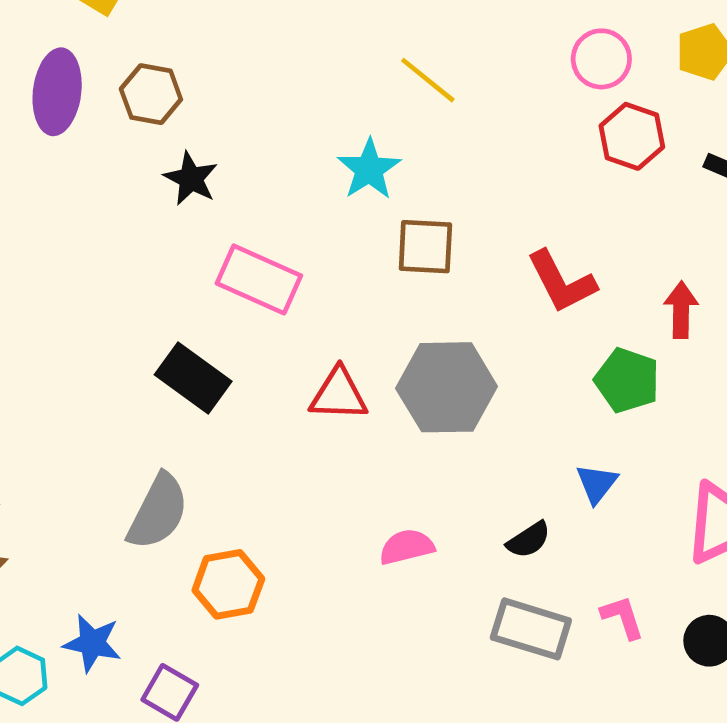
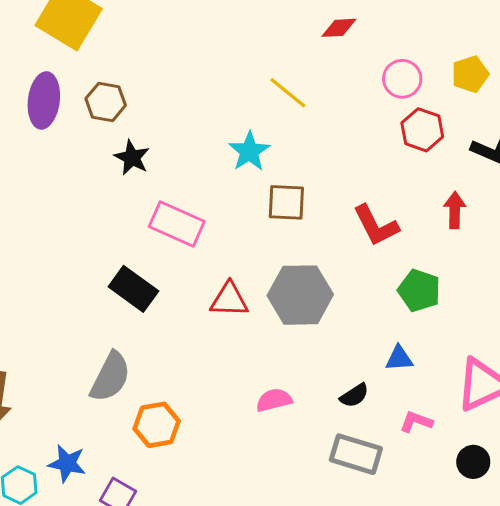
red arrow: (681, 310) -> (455, 210), moved
blue triangle: (597, 484) -> (399, 358), turned 48
pink L-shape: (622, 617) -> (416, 422), moved, turned -52

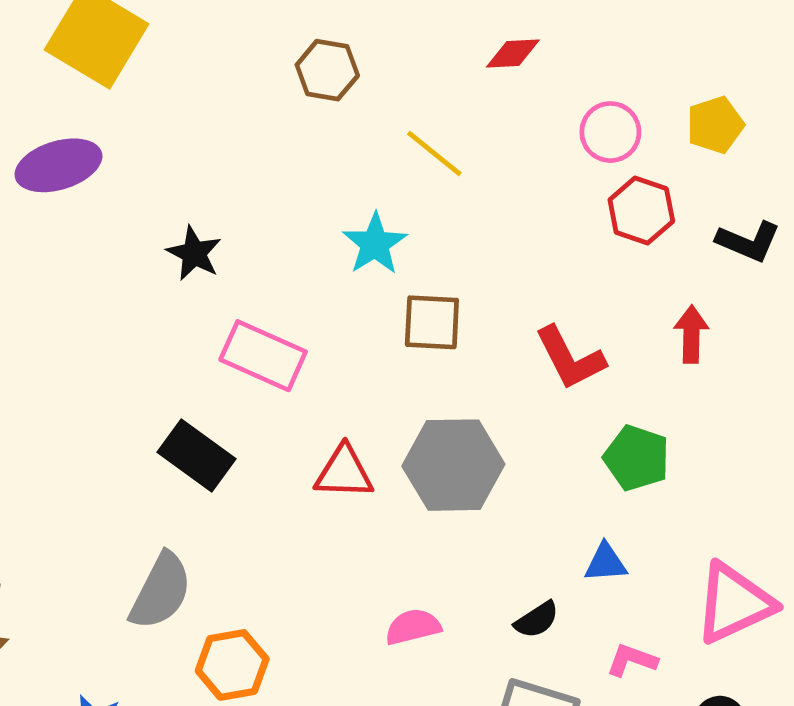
purple ellipse: (44, 100) -> (58, 165), turned 66
brown hexagon: (106, 102) -> (327, 70), moved

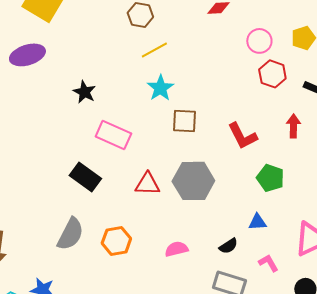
yellow line: (434, 153) -> (154, 50), moved, turned -68
pink L-shape: (632, 660) -> (268, 263), turned 40
orange hexagon: (232, 665) -> (116, 241), moved

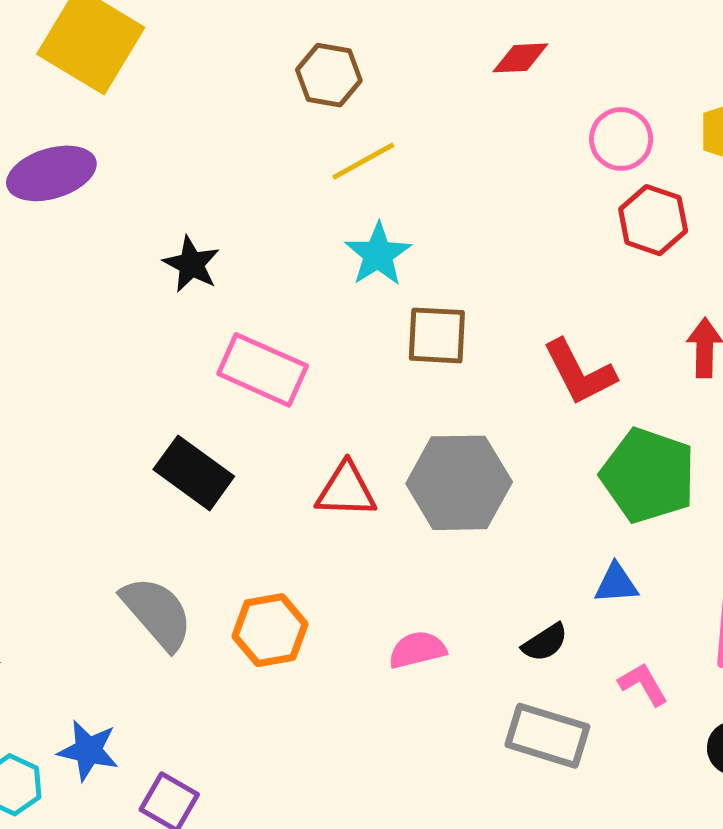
green pentagon: (270, 178) -> (648, 475), size x1.4
gray semicircle: (70, 234) -> (157, 613), turned -68

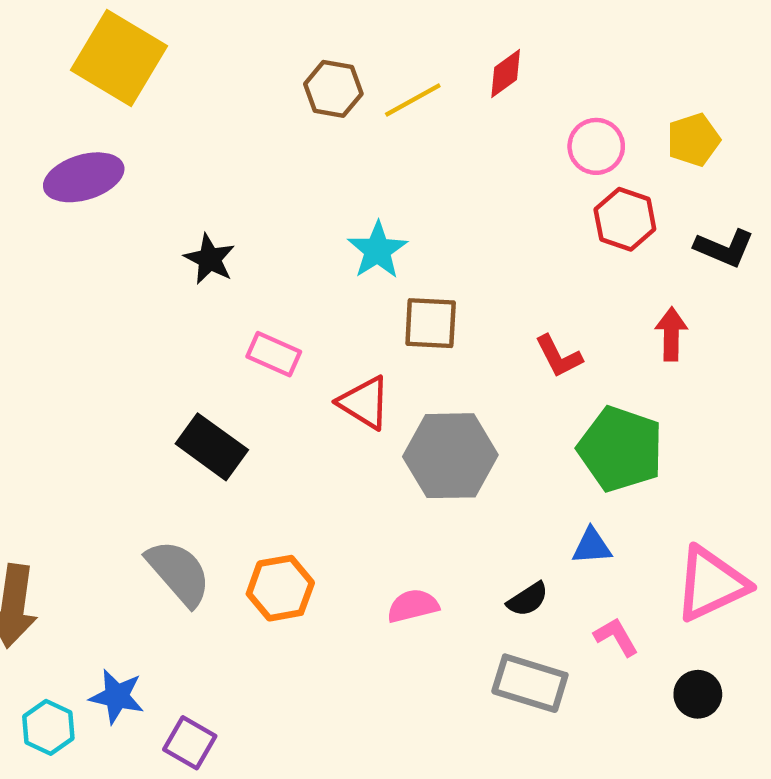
red diamond: (520, 58) -> (506, 73), turned -33
yellow line: (363, 161) -> (413, 100), moved
pink rectangle: (263, 370) -> (274, 354), size x0.7
red L-shape: (579, 372) -> (559, 356), size x0.7
red triangle: (346, 490) -> (364, 403), moved, turned 30

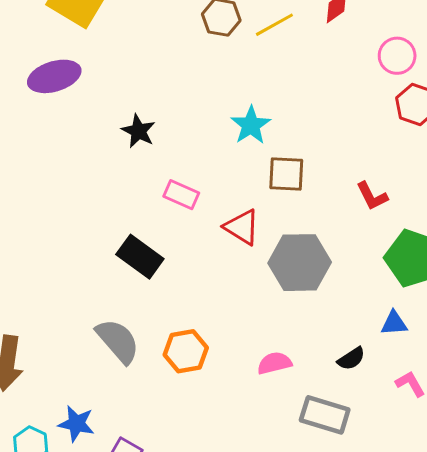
gray rectangle: (530, 683) -> (325, 415), moved

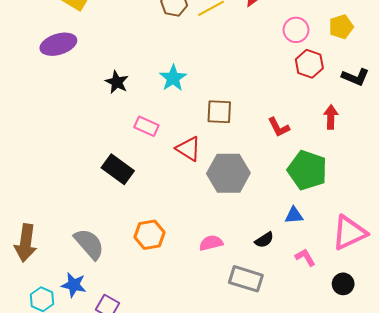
cyan star: (251, 125) -> (173, 78), moved
gray semicircle: (118, 341) -> (89, 244), moved

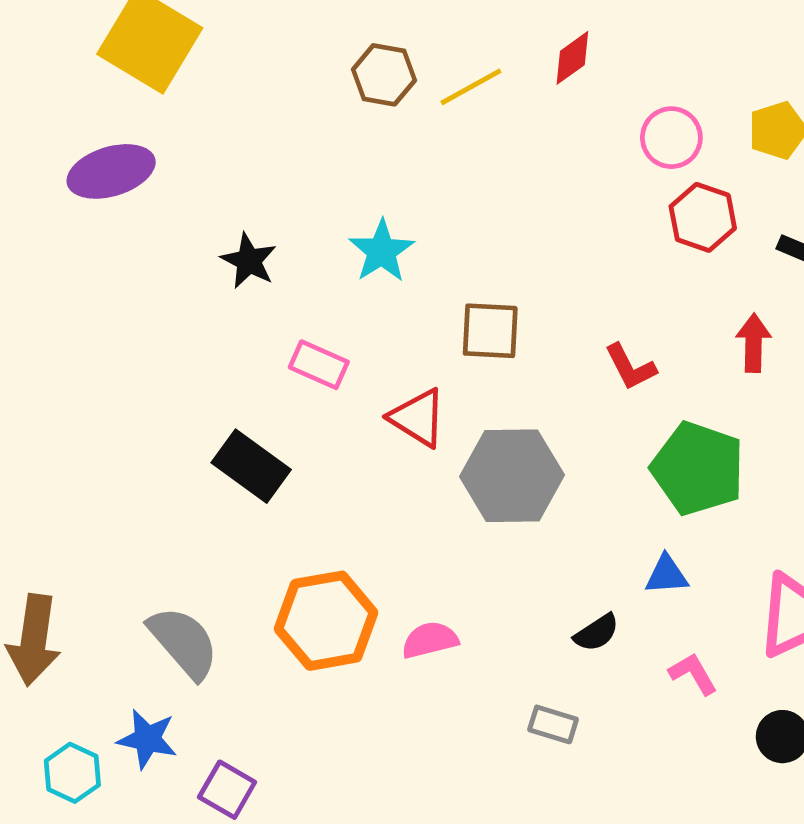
orange hexagon: (150, 235) -> (326, 621), size x1.4
pink semicircle: (211, 243) -> (430, 640), moved
gray rectangle: (246, 279) -> (553, 724), size x0.6

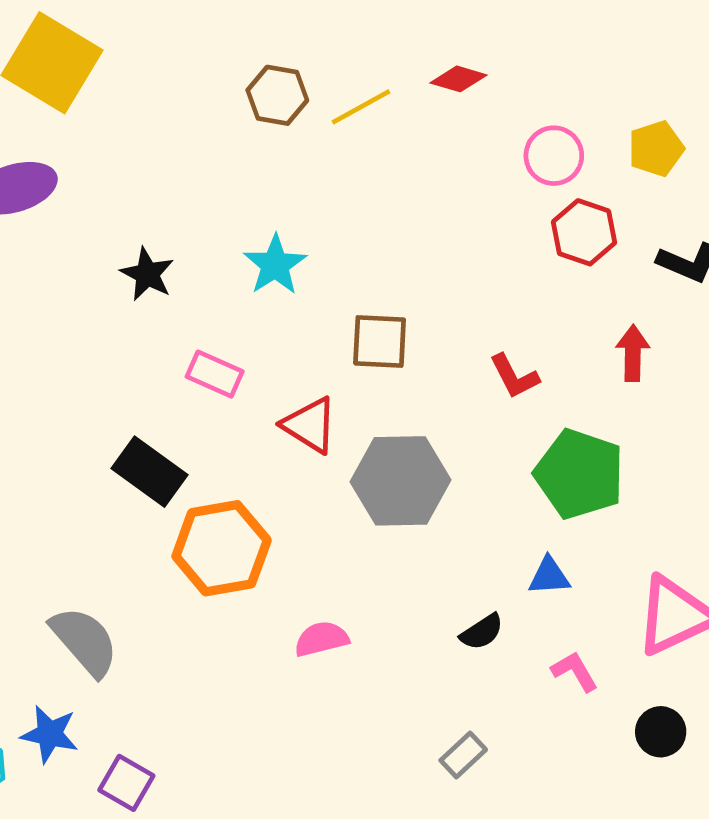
red diamond: (572, 58) -> (459, 79), turned 52
orange hexagon: (326, 621) -> (222, 548), moved
gray rectangle: (553, 724) -> (463, 755), moved, turned -60

